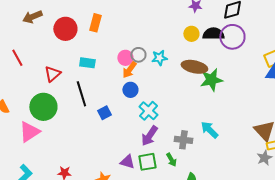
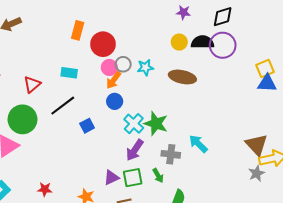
red circle: (65, 29) -> (103, 44), moved
green star: (211, 80) -> (156, 124), moved, turned 30
black line: (81, 94) -> (63, 106), turned 70
purple triangle: (127, 162) -> (111, 178), turned -42

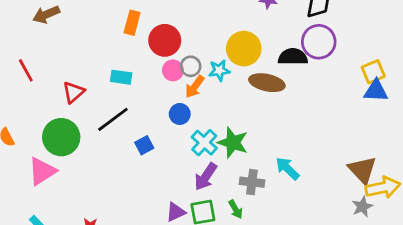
yellow circle: (179, 42) -> (244, 49), moved, size x1.6
black semicircle: (203, 42) -> (293, 57), moved
orange arrow: (114, 80) -> (195, 87), moved

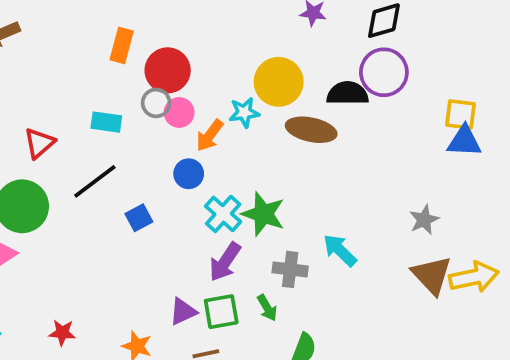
gray circle: (191, 66) -> (156, 103), moved
yellow square: (373, 72) -> (460, 114), turned 30
brown triangle: (362, 170) -> (432, 275), moved
gray star: (362, 207) -> (424, 220), moved

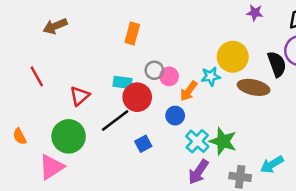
red circle: (168, 70) -> (137, 97), moved
black semicircle: (348, 93) -> (277, 64), turned 70
cyan arrow: (340, 250) -> (272, 165), turned -75

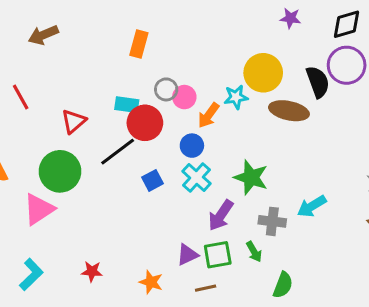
cyan cross: (197, 141) -> (196, 177), moved

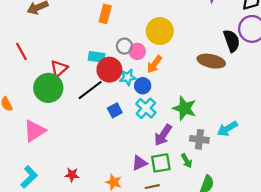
yellow circle: (263, 73) -> (160, 31), moved
cyan star: (236, 97) -> (128, 77), moved
green circle: (60, 171) -> (48, 88), moved

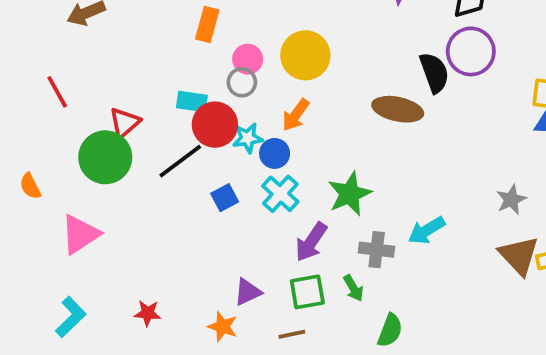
pink circle: (137, 51) -> (248, 59), moved
green star: (184, 108) -> (350, 194), turned 30
purple triangle: (139, 163) -> (248, 292), moved

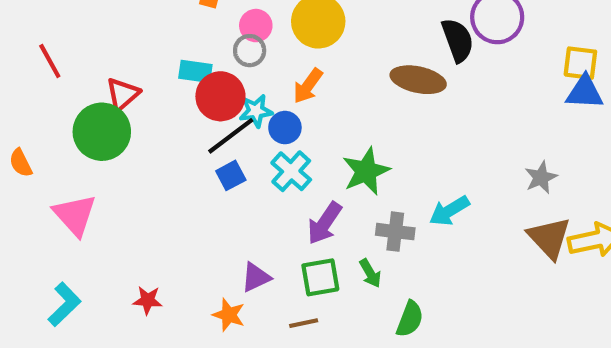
black line: (180, 161) -> (231, 136), moved
pink triangle: (80, 234) -> (75, 215), turned -39

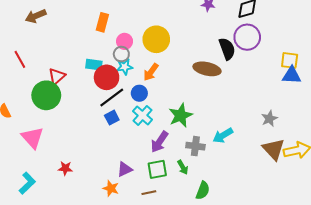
cyan star: (256, 111) -> (125, 67), moved
red star: (148, 300) -> (65, 168), moved

